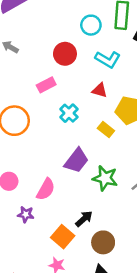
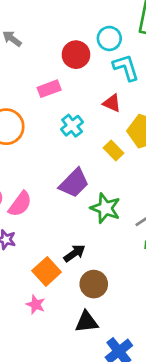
cyan circle: (91, 25) -> (109, 38), moved
cyan L-shape: (108, 59) -> (126, 68), turned -145
pink semicircle: (46, 189) -> (20, 204), moved

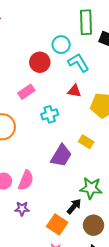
cyan cross: (72, 126) -> (50, 114), turned 35
yellow rectangle: (113, 150) -> (86, 142), moved
green star: (105, 208) -> (91, 188), moved

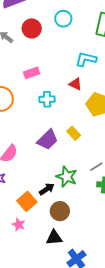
cyan circle: (61, 45) -> (63, 19), moved
red circle: (40, 62) -> (32, 28), moved
cyan L-shape: (78, 63) -> (86, 59), turned -60

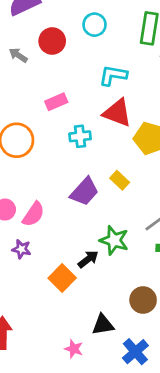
cyan L-shape: (86, 59) -> (113, 75), moved
red triangle: (75, 84) -> (117, 113), size x1.6
brown circle: (60, 211) -> (143, 300), moved
pink star: (19, 225) -> (74, 349), moved

